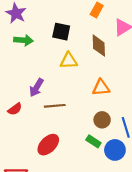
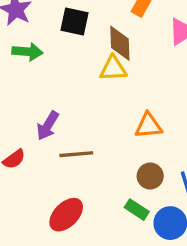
black square: (61, 32) -> (75, 21), moved
brown diamond: (99, 46) -> (120, 43), moved
yellow triangle: (69, 61) -> (113, 68), moved

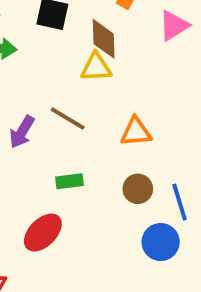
brown line: (76, 154) -> (68, 119), moved, turned 36
green rectangle: (137, 210) -> (69, 181), moved, turned -40

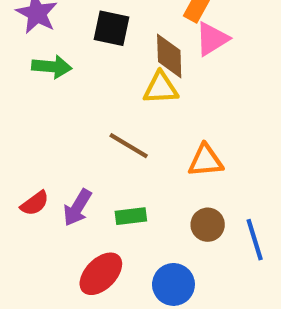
pink triangle: (174, 26) -> (212, 39), moved
purple arrow: (22, 132) -> (77, 208), moved
blue circle: (161, 242) -> (173, 284), moved

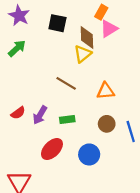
green arrow: (52, 67) -> (17, 48), moved, turned -48
yellow triangle: (161, 88) -> (83, 54), turned -36

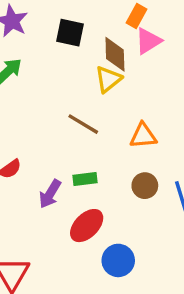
purple arrow: (40, 115) -> (50, 194), moved
red ellipse: (52, 149) -> (87, 226), moved
blue circle: (89, 154) -> (118, 260), moved

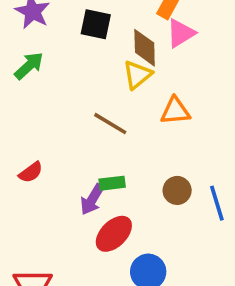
orange triangle: (143, 136) -> (175, 111), moved
purple arrow: (50, 194) -> (92, 199), moved

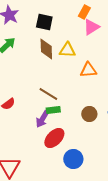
brown diamond: (145, 48) -> (46, 49), moved
yellow triangle: (137, 75) -> (67, 50), turned 42
brown line: (110, 124) -> (48, 94), moved

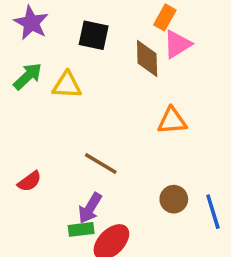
brown diamond: (46, 49) -> (147, 58), moved
yellow triangle: (67, 50) -> (67, 85), moved
green rectangle: (53, 110) -> (81, 229), moved

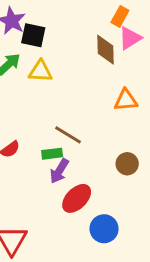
black square: (94, 35) -> (33, 35), moved
green rectangle: (81, 229) -> (52, 154), moved

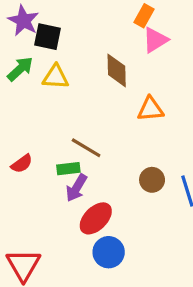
brown diamond: (105, 50) -> (117, 70), moved
blue circle: (104, 229) -> (109, 252), moved

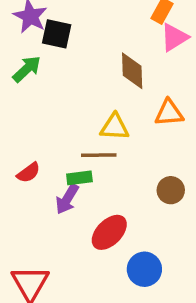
yellow triangle: (56, 77) -> (115, 127), moved
brown line: (86, 148) -> (99, 155), turned -32
purple arrow: (76, 188) -> (67, 199), moved
blue circle: (109, 252) -> (144, 269), moved

